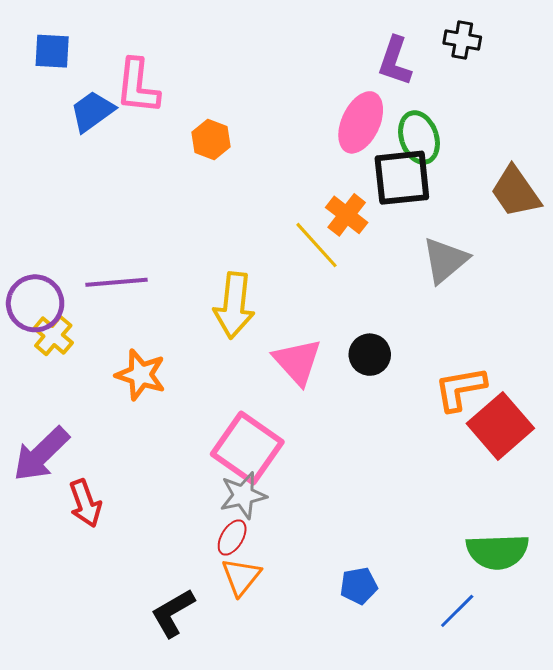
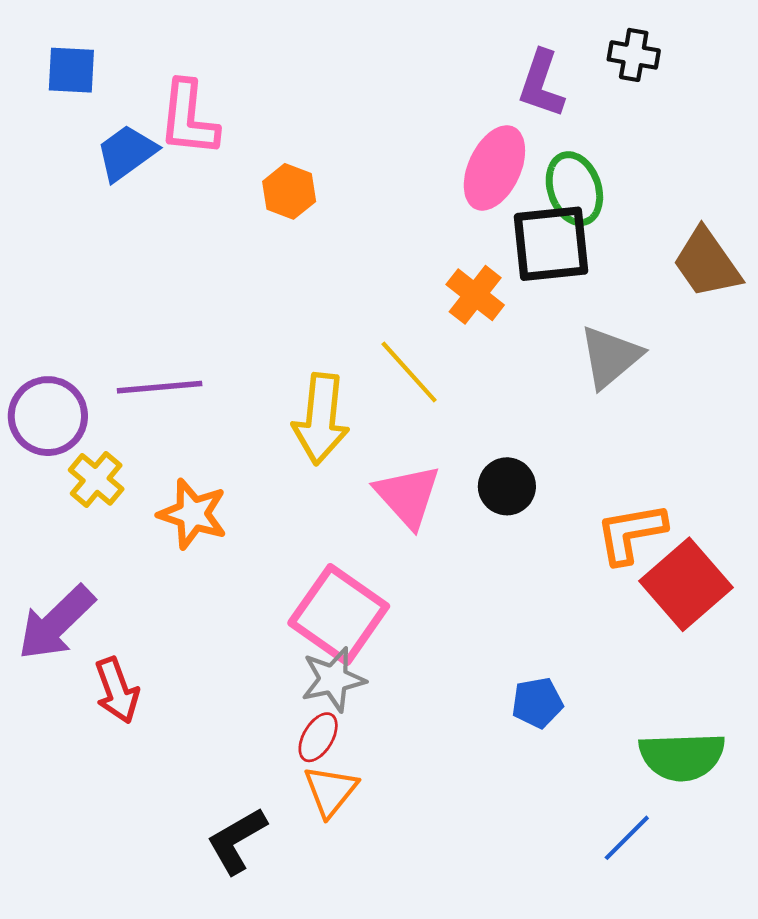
yellow line: (316, 245) -> (409, 372), moved
yellow cross: (53, 335) -> (96, 479), moved
blue pentagon: (359, 586) -> (537, 703), moved

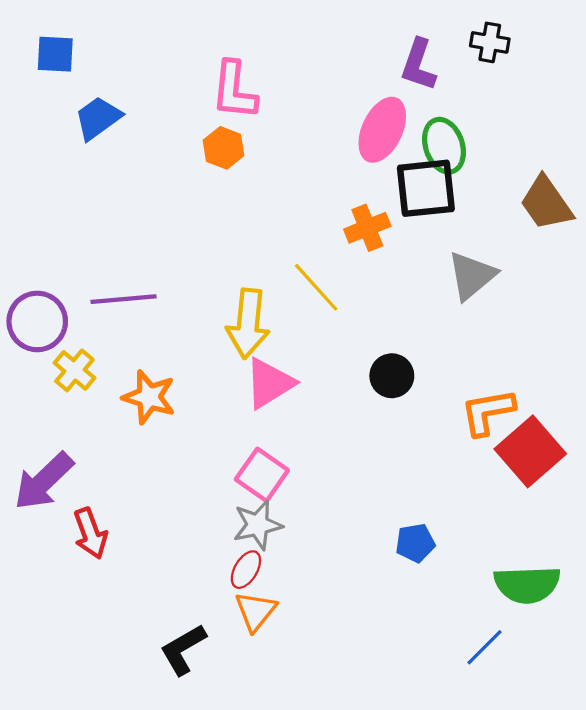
pink L-shape: (189, 118) -> (234, 90), moved
orange cross: (475, 295) -> (367, 228), turned 30
pink triangle: (408, 496) -> (269, 383), moved, turned 40
pink square: (339, 615) -> (262, 475), size x0.7

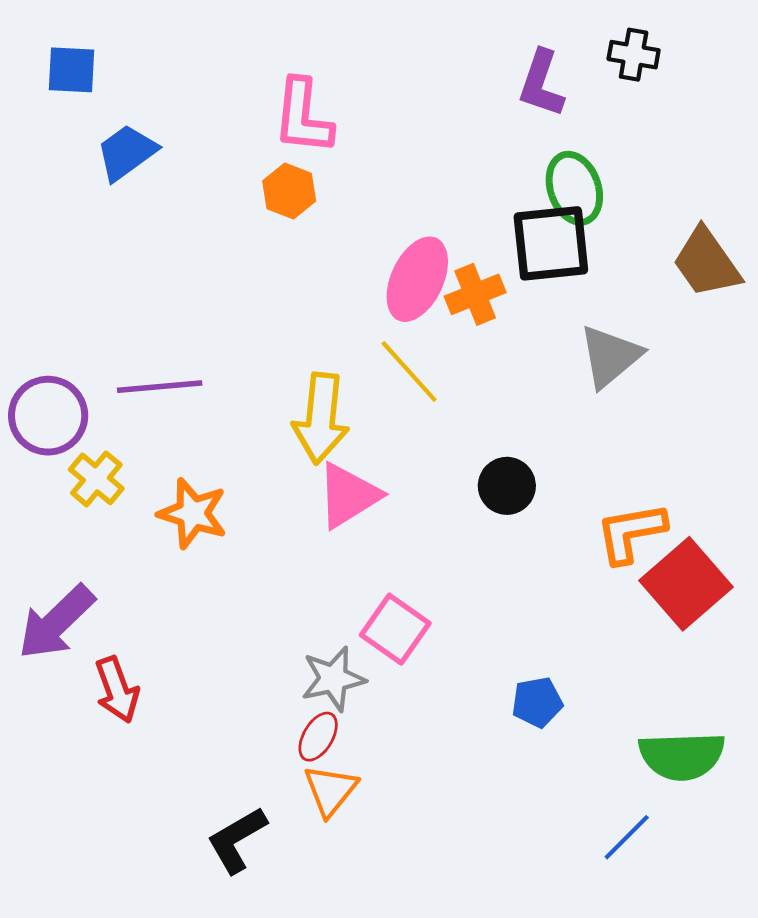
pink ellipse: (382, 130) -> (417, 279), moved
pink square: (262, 475) -> (395, 629), moved

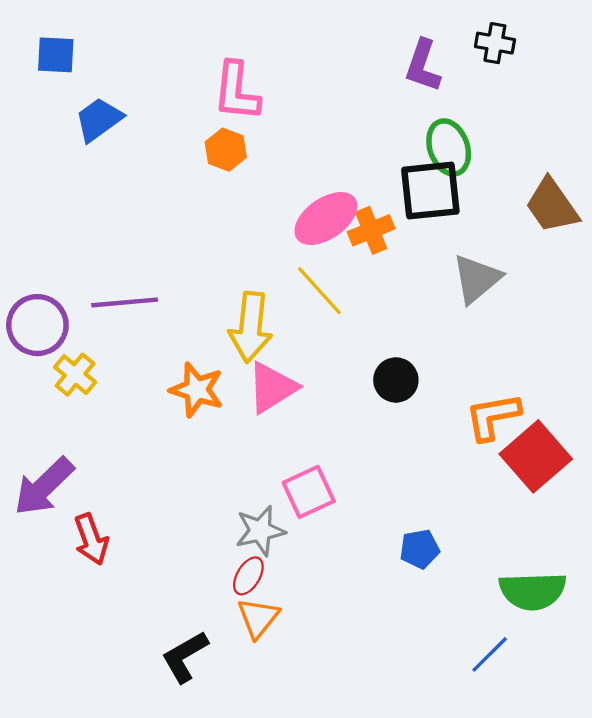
pink ellipse: (417, 279) -> (326, 219), turned 30
orange star: (193, 513) -> (197, 390), moved
pink square: (395, 629) -> (309, 492), turned 30

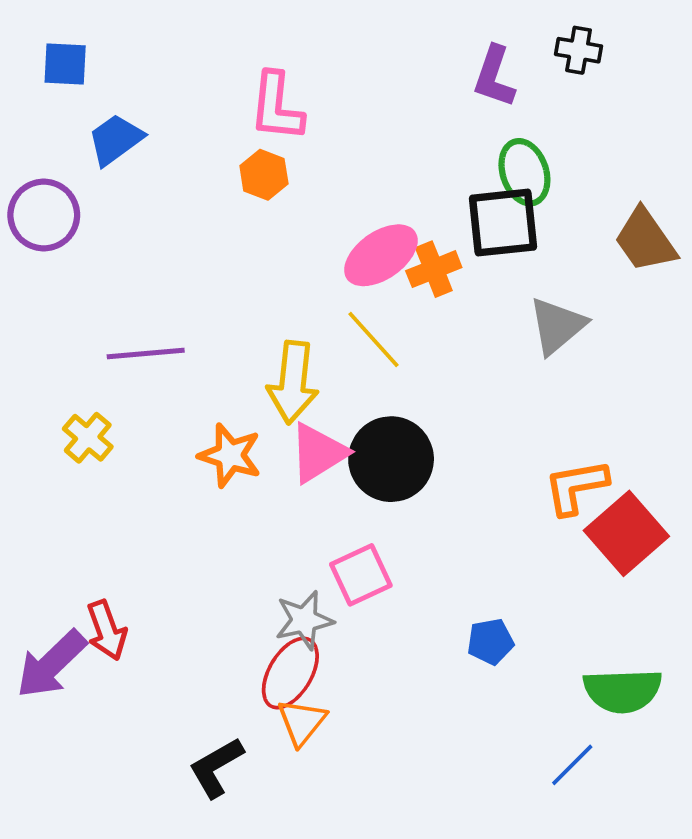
purple circle: (37, 325) -> (44, 215), moved
black circle: (396, 380) -> (391, 459), moved, size x1.6
purple arrow: (44, 487) -> (51, 664), moved
red ellipse: (248, 576) -> (290, 673), size x1.6

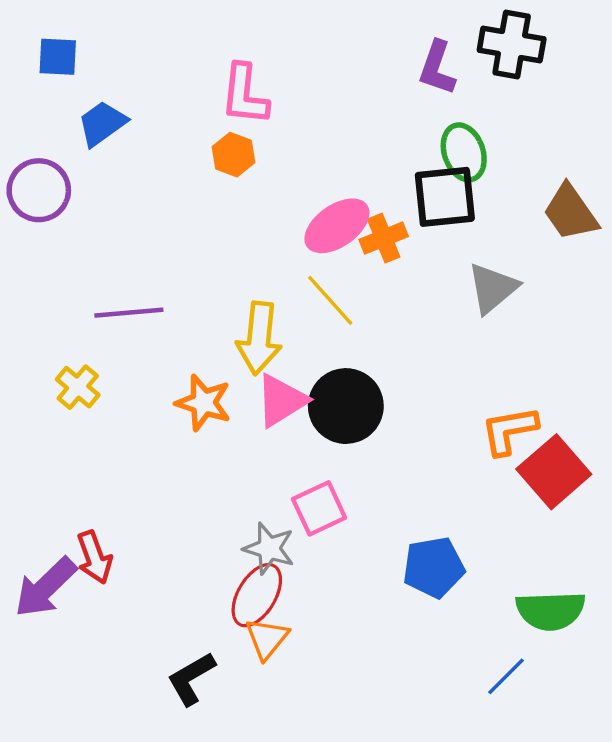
black cross: (579, 50) -> (512, 44), size x1.6
gray star: (304, 620) -> (269, 548), turned 30
blue pentagon: (490, 642) -> (434, 567), size x1.5

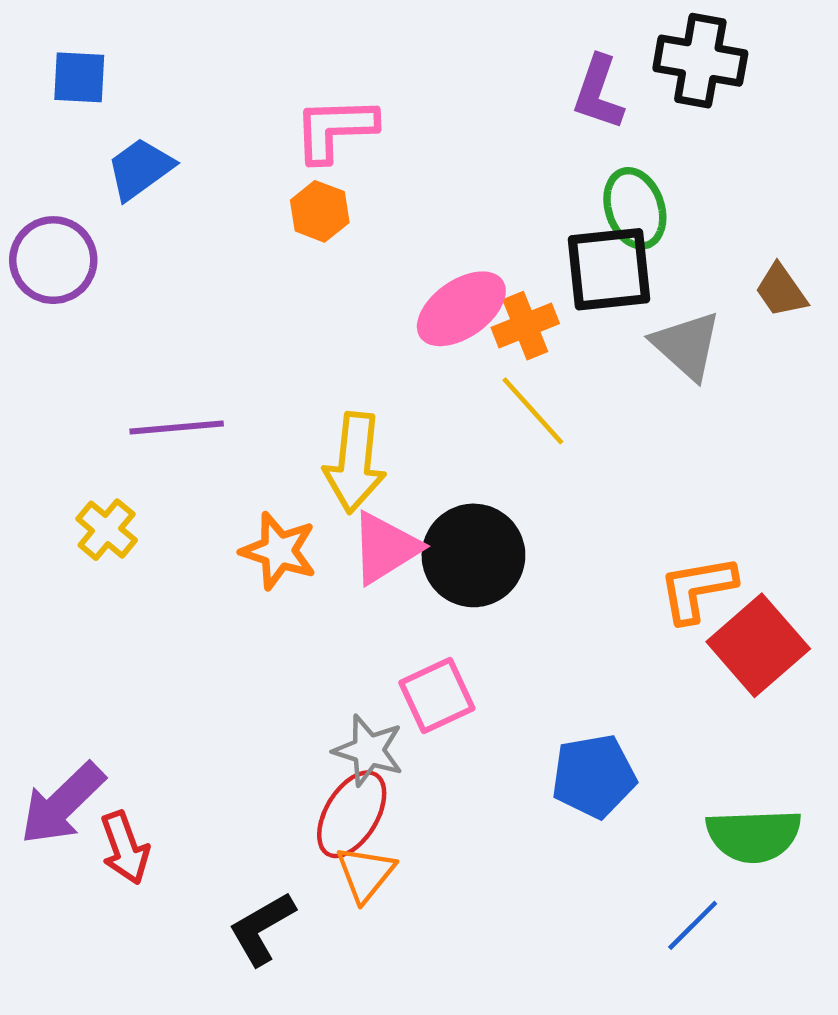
pink L-shape: (245, 95) -> (335, 129), turned 82
brown trapezoid: (571, 212) -> (781, 291), size x0.7
gray triangle: (493, 288) -> (687, 345), moved, turned -38
yellow line: (330, 300) -> (533, 411), moved
red arrow: (94, 557) -> (125, 848), moved

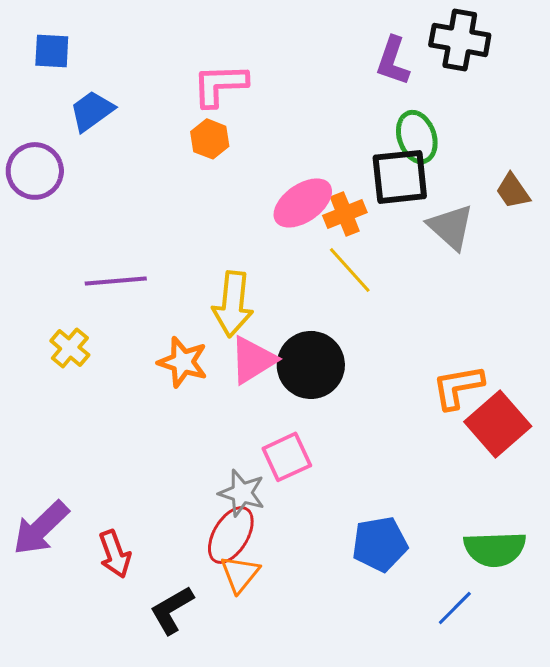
blue pentagon: (594, 776) -> (380, 544), moved
red arrow: (125, 848) -> (115, 554), moved

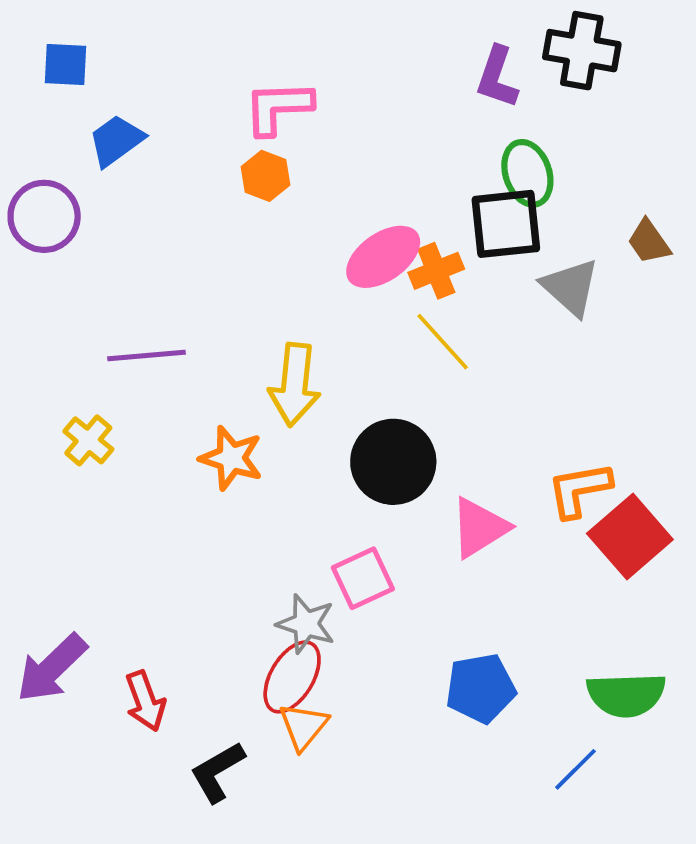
pink triangle: (253, 360) -> (479, 528), moved

